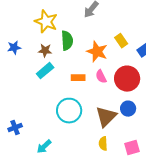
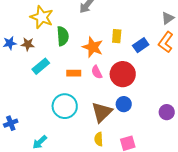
yellow rectangle: (121, 41) -> (117, 36), turned 40
brown star: (45, 51) -> (28, 44), moved

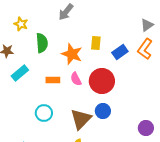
yellow star: (42, 17) -> (21, 24), size x0.6
cyan circle: (65, 106) -> (44, 113), size x0.7
purple circle: (167, 112) -> (146, 128), moved

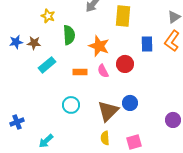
yellow rectangle: (96, 43) -> (123, 16), moved, size x1.5
blue rectangle: (120, 52) -> (147, 44), turned -56
red circle: (102, 81) -> (125, 64), moved, size x0.7

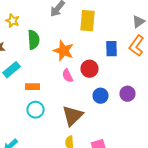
orange rectangle: (80, 72) -> (32, 87), moved
blue circle: (130, 103) -> (100, 96), moved
purple circle: (173, 120) -> (128, 94), moved

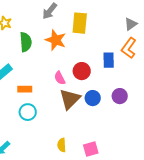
blue rectangle: (112, 49) -> (109, 60), moved
orange star: (64, 51) -> (56, 40), moved
brown triangle: (72, 116) -> (70, 99), moved

